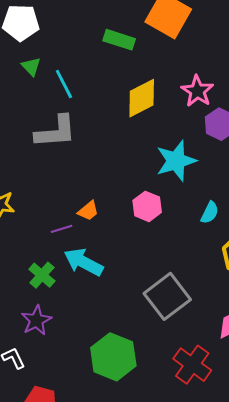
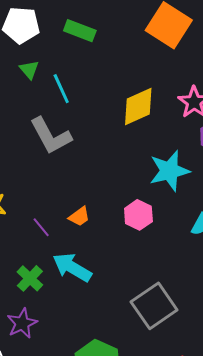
green rectangle: (119, 40) -> (80, 31), moved
gray L-shape: (56, 132) -> (51, 136), turned 63
purple line: (62, 229) -> (41, 227), moved, turned 65

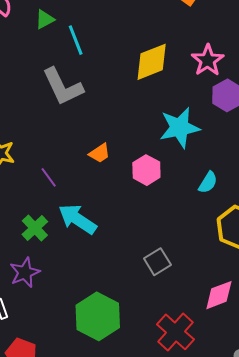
green triangle: (29, 70) -> (45, 19), turned 40
orange trapezoid: (79, 216) -> (100, 153), moved
gray square: (154, 306) -> (157, 262), size x0.6

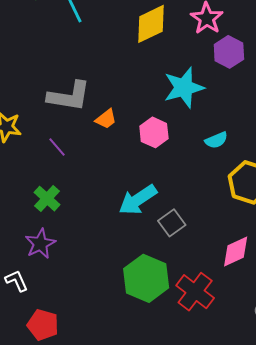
gray L-shape: (63, 87) -> (69, 96), moved, turned -51
cyan semicircle: (208, 182) -> (216, 140), turned 40
cyan arrow: (77, 219) -> (138, 200), moved, turned -63
green hexagon: (98, 316) -> (146, 278), moved

